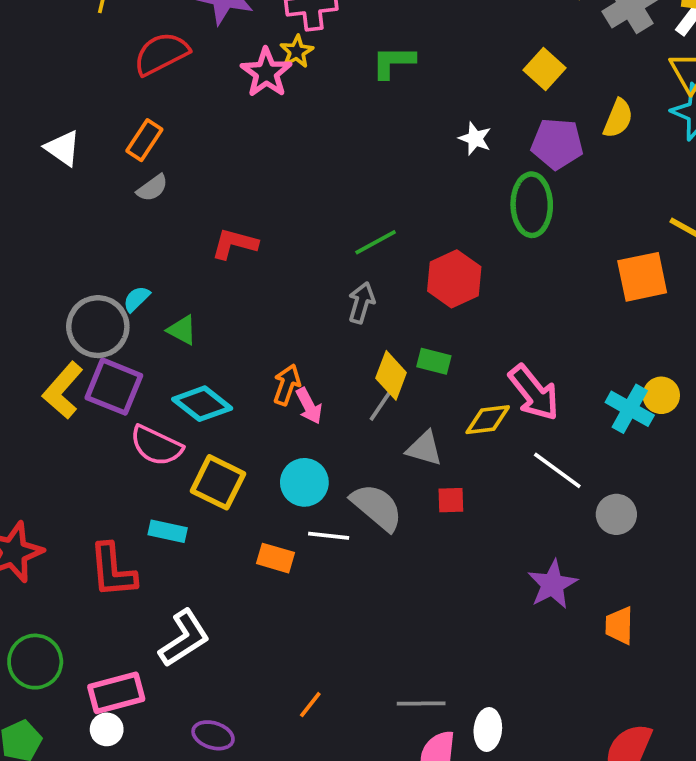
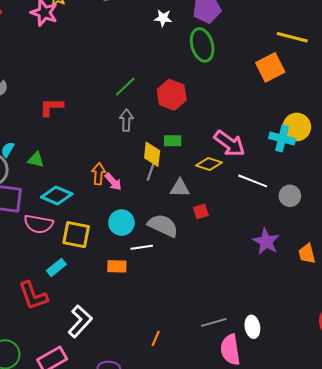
yellow circle: (661, 395) -> (297, 127), size x1.4
yellow diamond: (488, 420) -> (209, 164), turned 40
cyan rectangle: (168, 531) -> (56, 267), turned -36

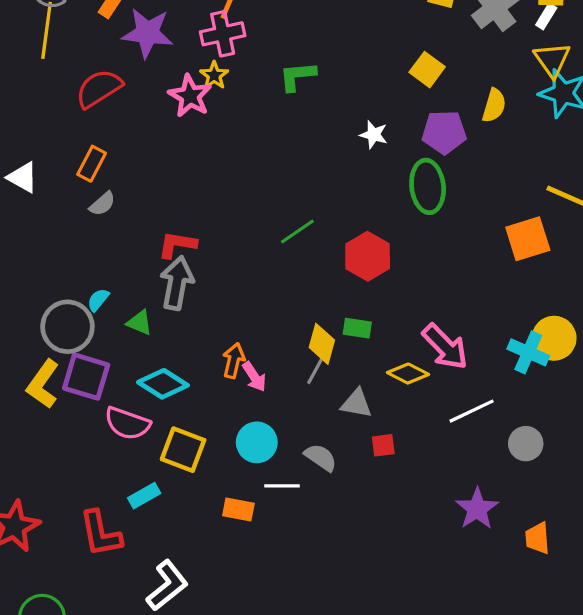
gray arrow: (126, 120) -> (177, 283), moved, size x1.5
white line: (253, 181) -> (472, 411), turned -56
gray semicircle: (163, 225) -> (321, 457), size x0.7

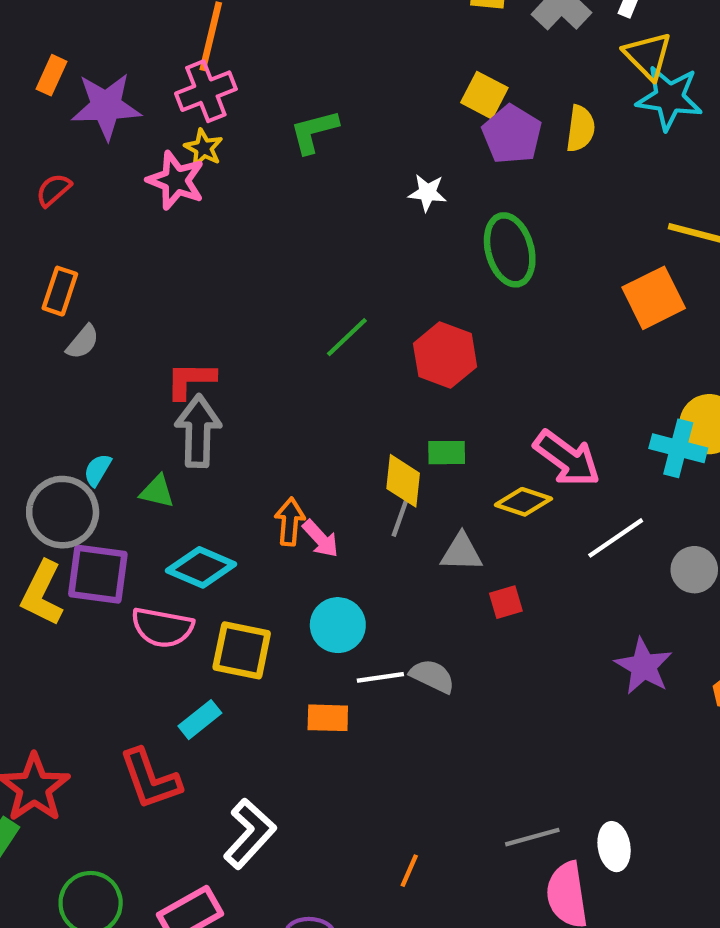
red semicircle: (99, 89) -> (53, 190), size x0.6
purple pentagon: (444, 132) -> (512, 134), moved, turned -30
gray semicircle: (321, 457) -> (432, 676), moved

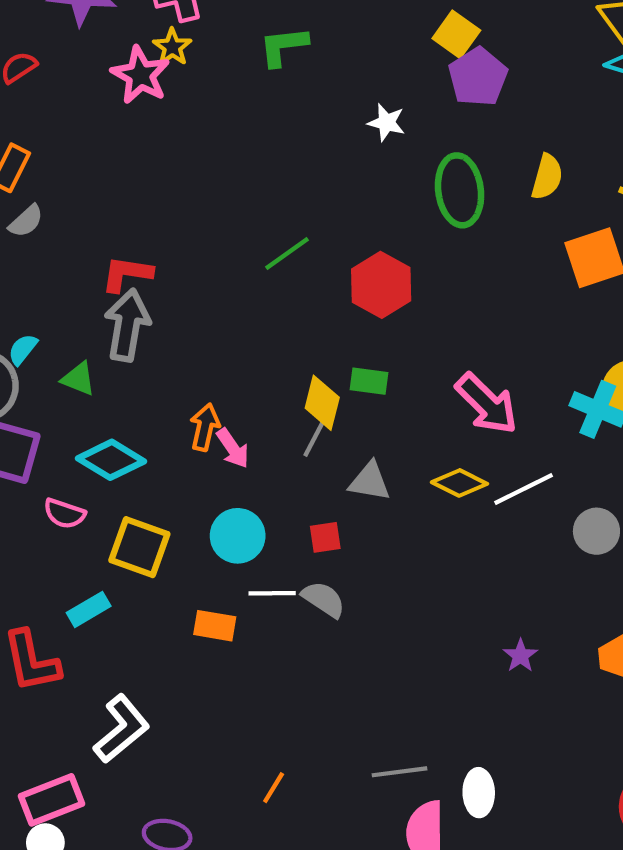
yellow semicircle: (581, 129) -> (547, 177), moved
yellow diamond: (523, 502) -> (459, 483), moved
red square: (506, 602) -> (325, 537), moved
pink semicircle: (162, 627) -> (64, 514), size x0.7
purple star: (644, 666) -> (520, 656), moved, size x0.6

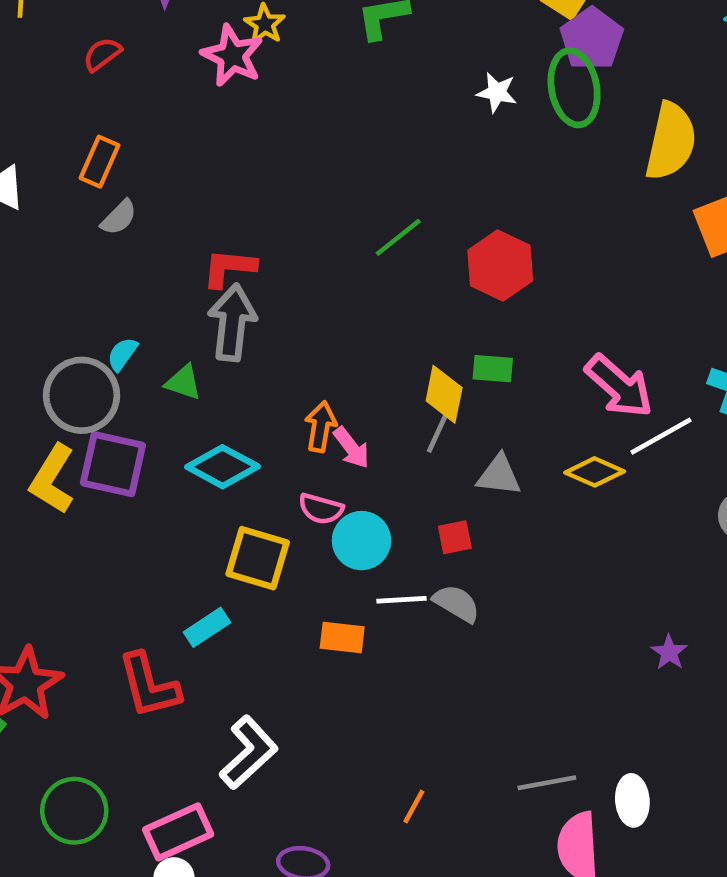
yellow semicircle: (547, 177) -> (671, 141), size x1.6
green ellipse: (460, 190) -> (574, 88), moved
white line: (524, 489) -> (661, 436), moved
pink semicircle: (64, 514) -> (321, 509), moved

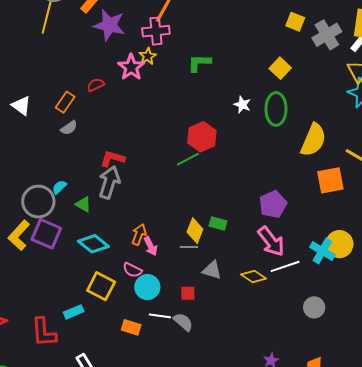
purple pentagon: (592, 39) -> (273, 204), moved
red semicircle: (102, 54) -> (96, 85), moved
red hexagon: (500, 265) -> (202, 137), moved
gray line: (437, 433) -> (189, 247), turned 54

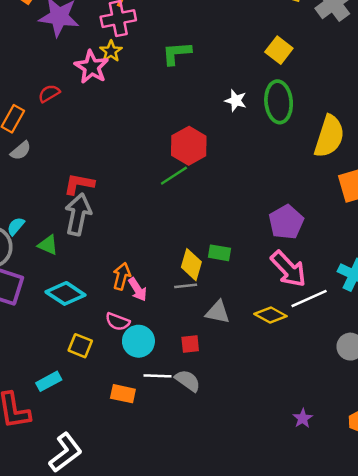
yellow square: (101, 286) -> (80, 346), size x0.7

